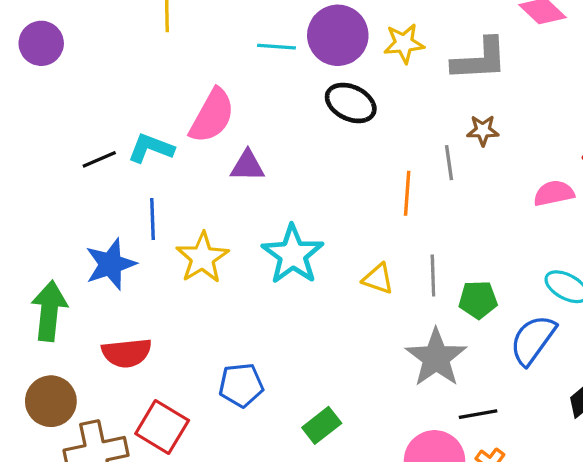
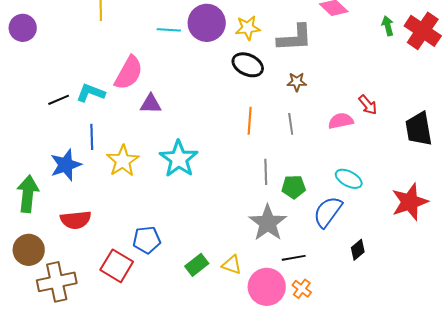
black ellipse: (351, 103) -> (248, 65), moved
gray line: (449, 163) -> (291, 124), moved
yellow triangle: (378, 279) -> (232, 265), moved
red square: (162, 427) -> (117, 266), moved

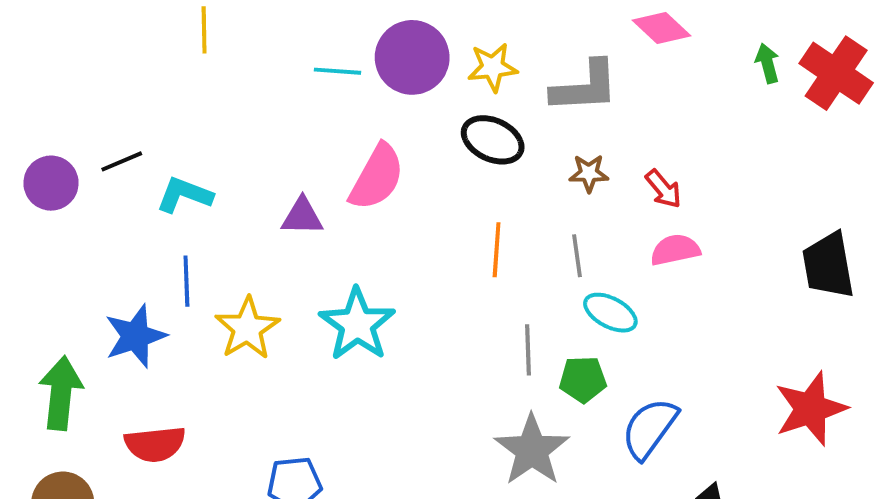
purple circle: (23, 28) -> (51, 183), moved
pink semicircle: (129, 73) -> (377, 177), moved
black line: (59, 100) -> (122, 161), moved
red arrow: (368, 105) -> (663, 189), moved
cyan ellipse: (349, 179) -> (610, 313), moved

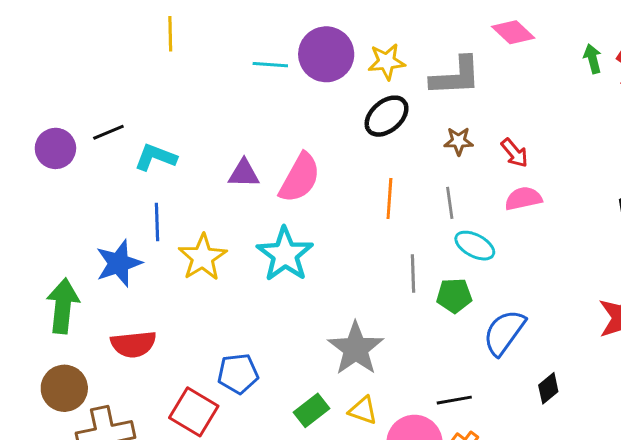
black ellipse: (493, 140) -> (387, 116), turned -66
pink semicircle: (377, 177) -> (300, 178), moved
gray star: (532, 450) -> (356, 349), moved

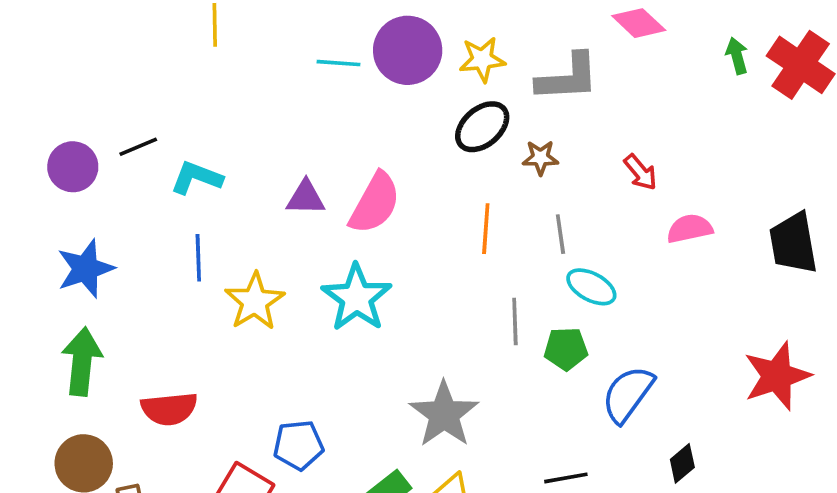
brown star: (459, 141) -> (540, 158), moved
pink semicircle: (523, 198) -> (690, 229), moved
blue star: (119, 263) -> (86, 269), moved

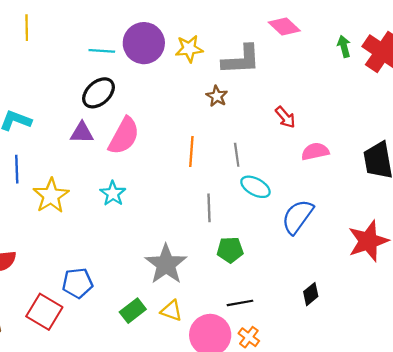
black ellipse: (482, 127) -> (98, 93), moved
brown star: (540, 158) -> (217, 96), moved, turned 30
cyan star: (357, 298) -> (113, 193), size x0.6
green pentagon: (566, 349) -> (230, 250), moved
blue semicircle: (628, 394) -> (297, 217), moved

